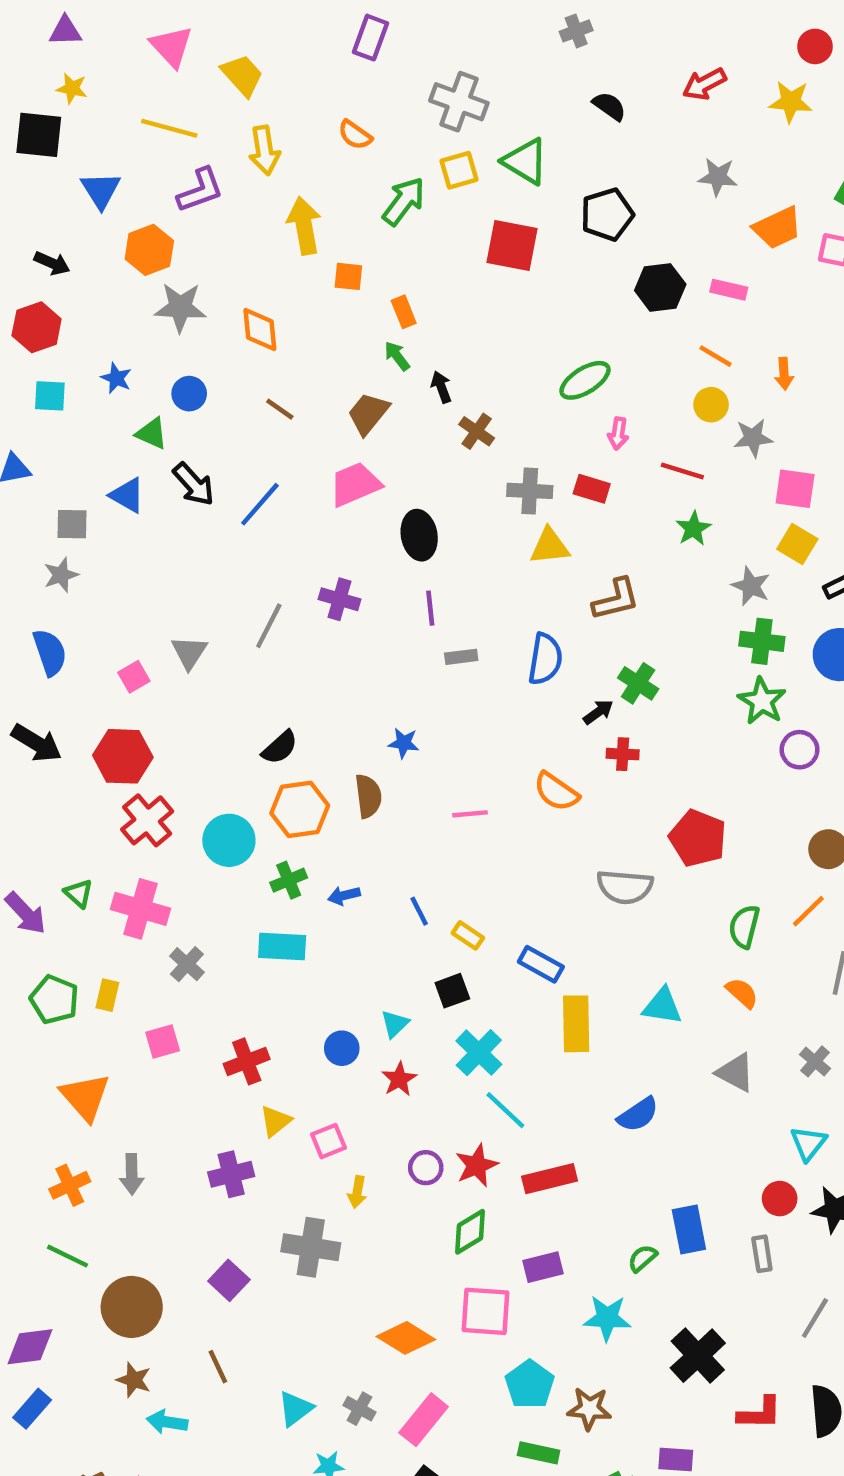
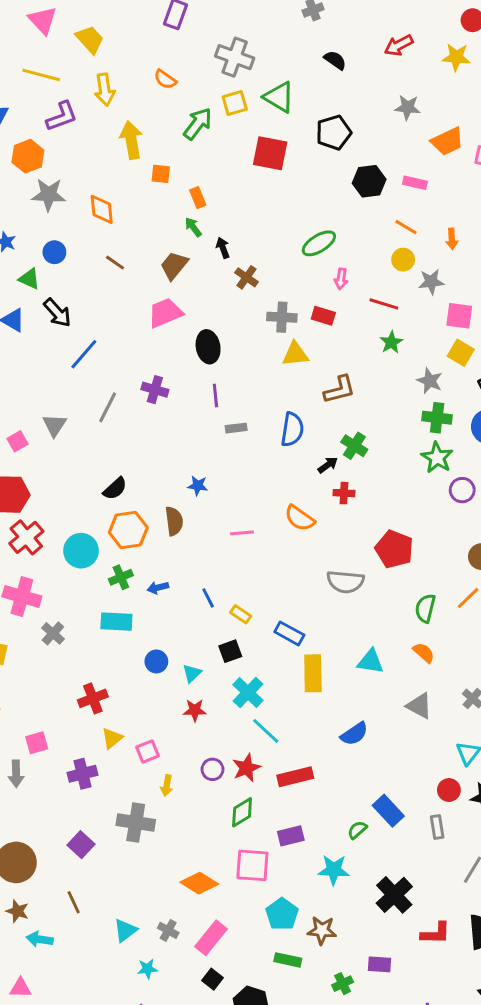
blue line: (260, 504) -> (84, 354), moved
pink square: (163, 1042) -> (37, 743), moved
blue circle: (342, 1048) -> (156, 661), moved
red star: (399, 1079) -> (195, 710), turned 30
blue rectangle: (689, 1230) -> (388, 811), turned -32

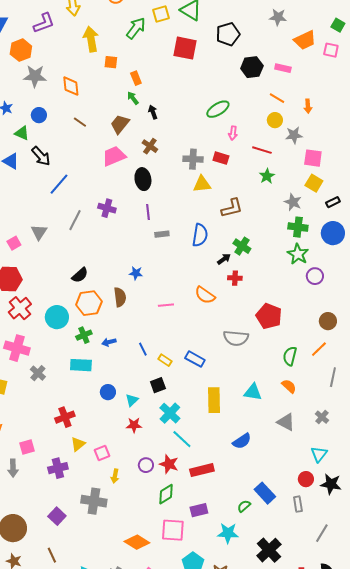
brown cross: (246, 277) -> (150, 146), moved
blue rectangle: (289, 633) -> (195, 359), moved
red star: (246, 768) -> (169, 464), turned -30

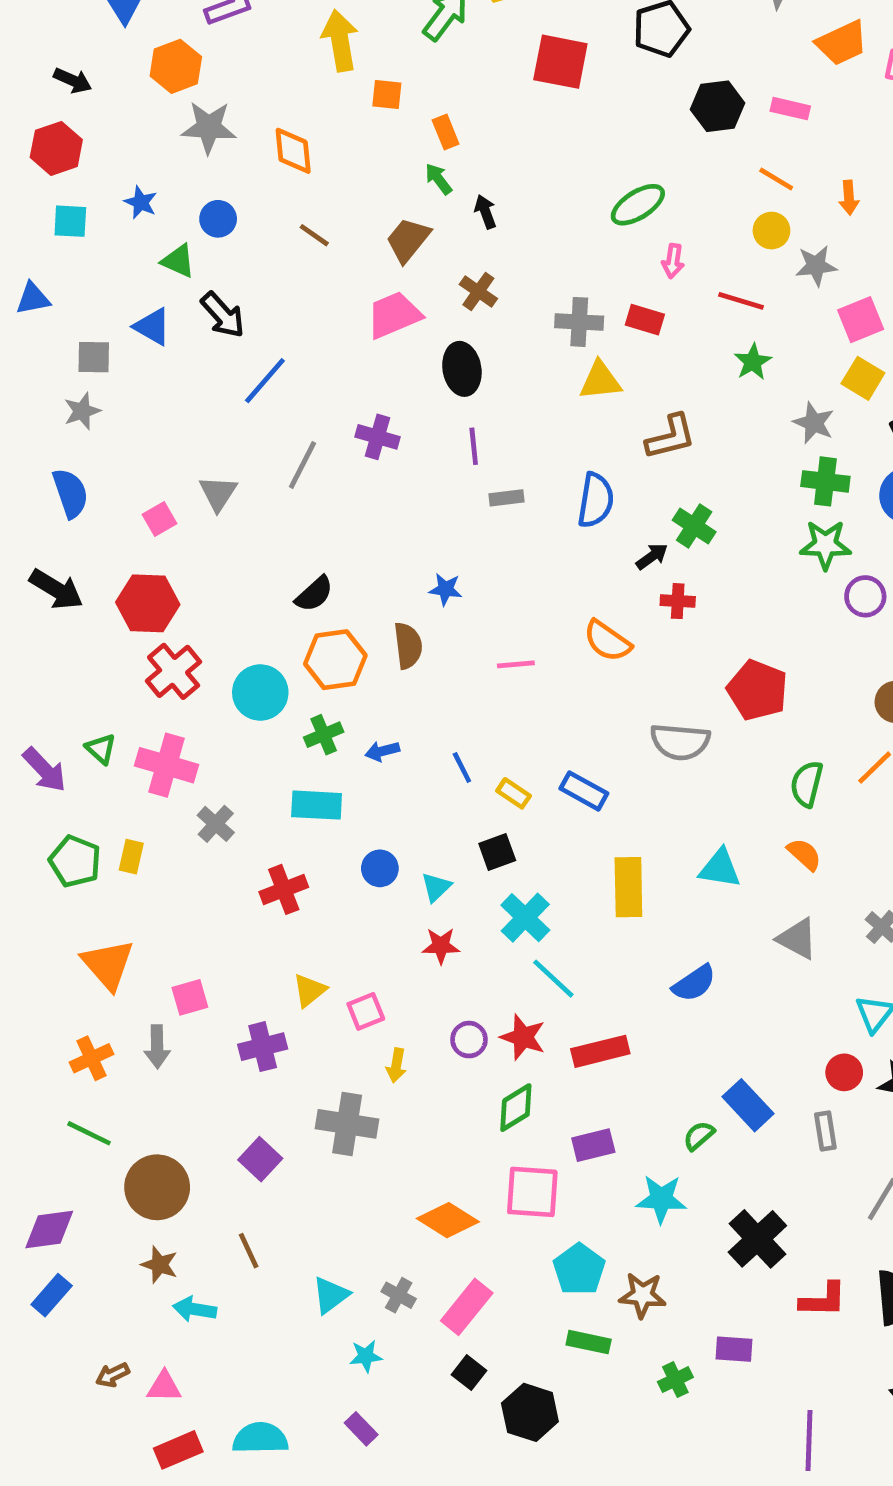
pink square: (313, 158) -> (861, 320), turned -30
green star: (298, 254) -> (825, 545), turned -30
red cross: (65, 417) -> (284, 889), moved

